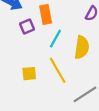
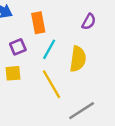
purple square: (27, 27) -> (18, 47), moved
yellow square: (29, 74) -> (13, 73), moved

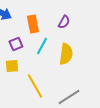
purple semicircle: (89, 22) -> (64, 22), moved
yellow line: (51, 84) -> (35, 86), moved

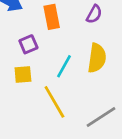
cyan line: (42, 46) -> (64, 66), moved

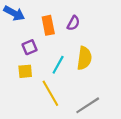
purple semicircle: (94, 14) -> (73, 23), moved

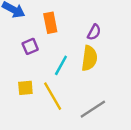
purple semicircle: (73, 23) -> (94, 32), moved
yellow square: (25, 71) -> (25, 88), moved

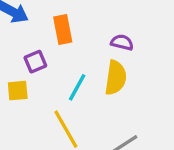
purple semicircle: (94, 32) -> (122, 42), turned -105
yellow square: (25, 88) -> (18, 91), moved

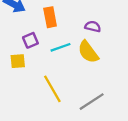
yellow semicircle: (116, 78) -> (88, 52), turned 135
cyan line: (77, 87) -> (60, 47), moved, turned 42

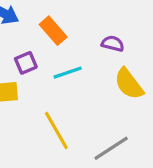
orange rectangle: (50, 17) -> (53, 31), turned -30
yellow semicircle: (88, 52) -> (129, 84), moved

